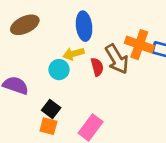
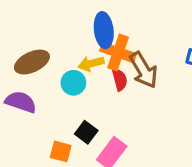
brown ellipse: (25, 25) -> (32, 62), moved
orange cross: (139, 45) -> (118, 52), moved
black square: (51, 109) -> (86, 132), moved

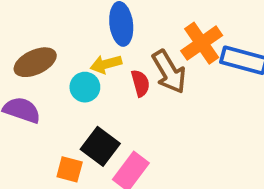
orange cross: (118, 52) -> (202, 43), moved, turned 36
black square: (86, 132) -> (100, 146), size x1.4

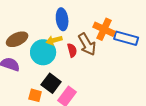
orange cross: (202, 43) -> (104, 29), turned -30
cyan circle: (85, 87) -> (43, 52), size x1.6

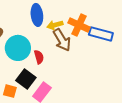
yellow arrow: (54, 40) -> (55, 25), moved
red semicircle: (72, 50) -> (39, 57), moved

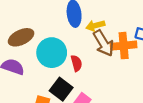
orange cross: (79, 25) -> (124, 46), moved, turned -30

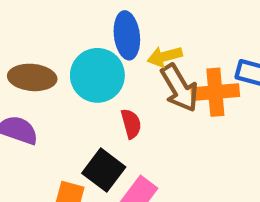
brown ellipse: (21, 37) -> (32, 77), turned 30
cyan circle: (52, 53) -> (97, 75), moved

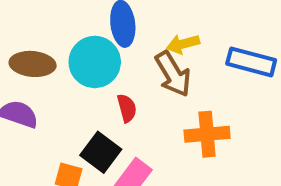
yellow arrow: (165, 56) -> (183, 44), moved
orange cross: (215, 92) -> (207, 134), moved

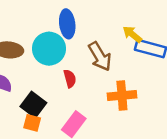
yellow arrow: (183, 44) -> (132, 34), moved, turned 54
black square: (101, 152) -> (33, 105), moved

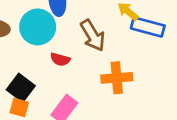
red semicircle: (70, 79) -> (60, 59), turned 120

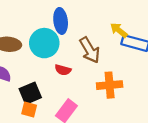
black square: (21, 88) -> (30, 93), turned 30

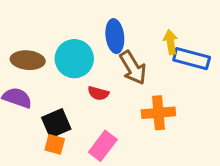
blue ellipse: (61, 21) -> (115, 36), moved
yellow arrow: (119, 30) -> (170, 42), turned 42

